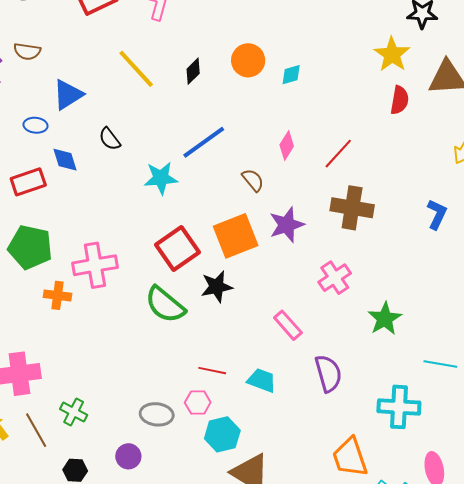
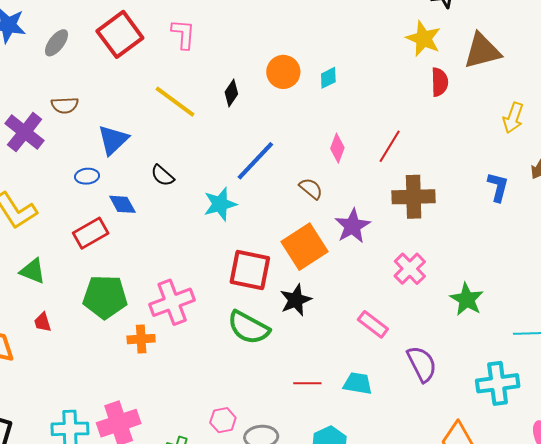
red square: (177, 248) -> (250, 270), turned -33
pink hexagon: (198, 402) -> (223, 420), moved

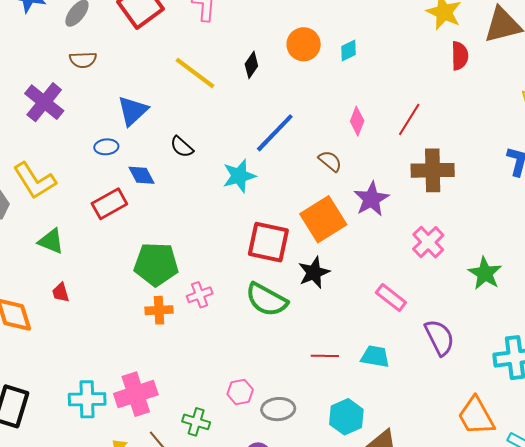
brown semicircle: (65, 105) -> (83, 60), moved
green pentagon: (105, 297) -> (156, 264), moved
pink cross: (172, 302) -> (200, 295), moved, size x0.6

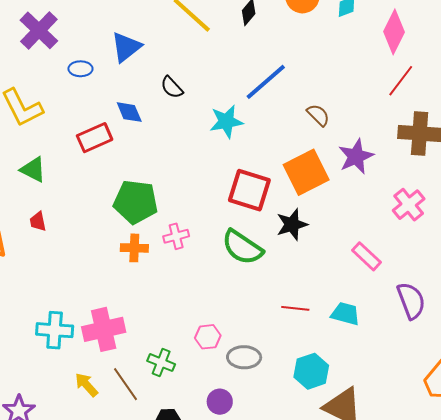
pink diamond: (357, 121) -> (394, 32), moved, size x1.5
blue ellipse: (106, 147) -> (80, 69), moved

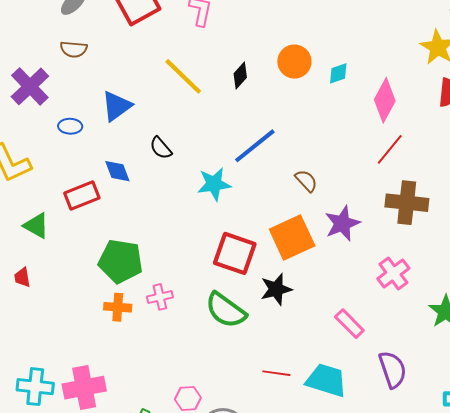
green triangle: (33, 170) -> (36, 226), moved
cyan trapezoid: (345, 314) -> (326, 380), size x1.4

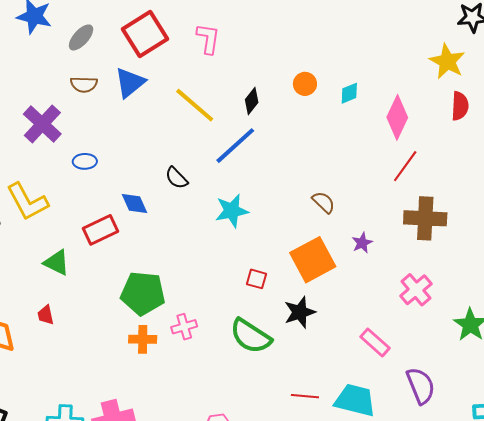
orange circle: (294, 62) -> (305, 84), size x0.7
blue triangle: (117, 106) -> (130, 83), moved
blue line: (255, 146) -> (235, 146), moved
purple star: (342, 223) -> (362, 243), size x0.6
red square: (235, 253) -> (256, 279), size x0.5

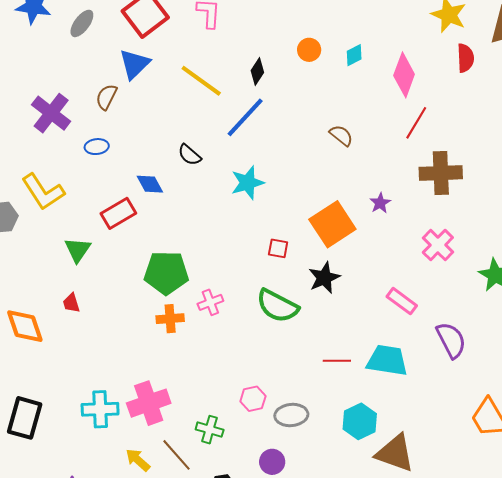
brown semicircle: (84, 84) -> (106, 97), moved, turned 120
brown semicircle: (324, 202) -> (341, 135), moved
green triangle: (57, 263) -> (78, 250), turned 44

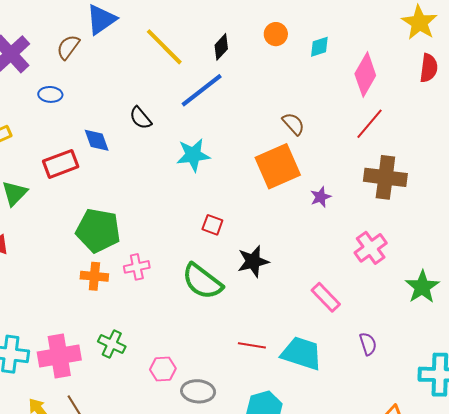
orange square: (332, 224) -> (278, 166), moved
purple semicircle: (451, 340) -> (368, 344), size x0.6
green cross: (210, 430) -> (112, 344), moved

